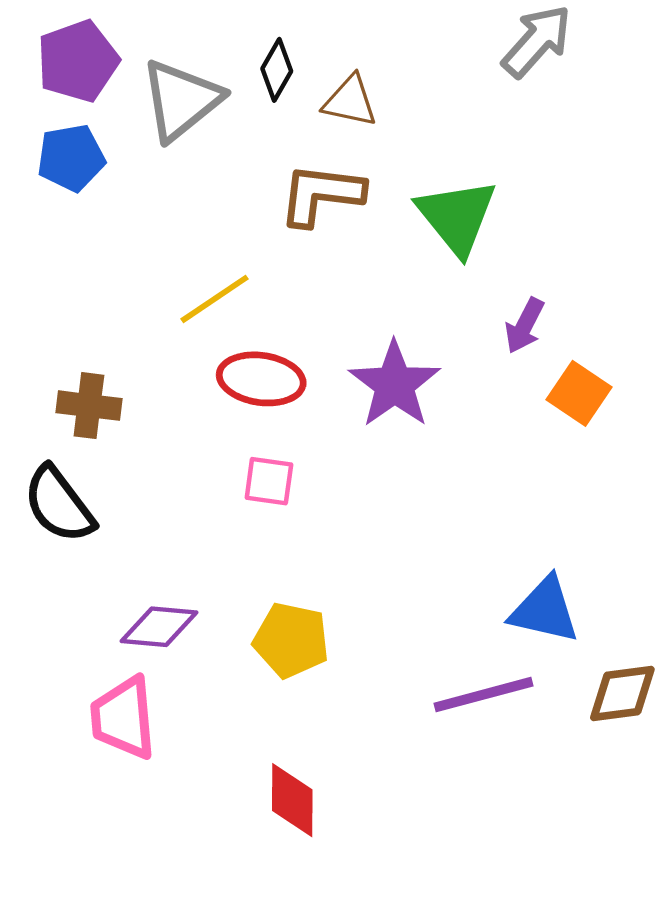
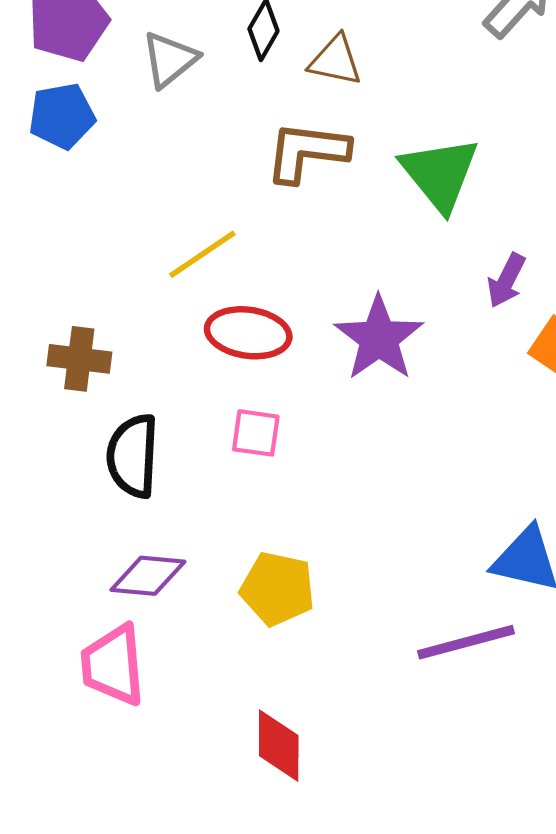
gray triangle: (181, 100) -> (170, 59), size x0.7
black semicircle: (59, 505) -> (133, 456), moved, turned 40

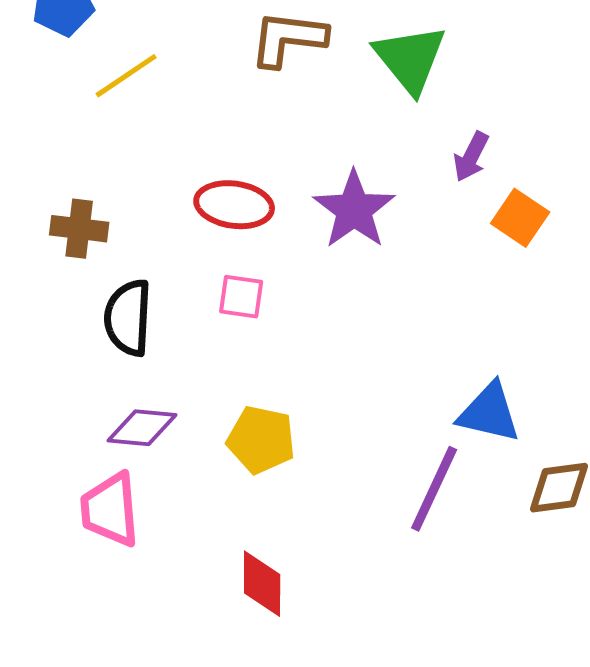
yellow line: (202, 254) -> (126, 76), moved
purple line: (466, 642) -> (434, 489), turned -50

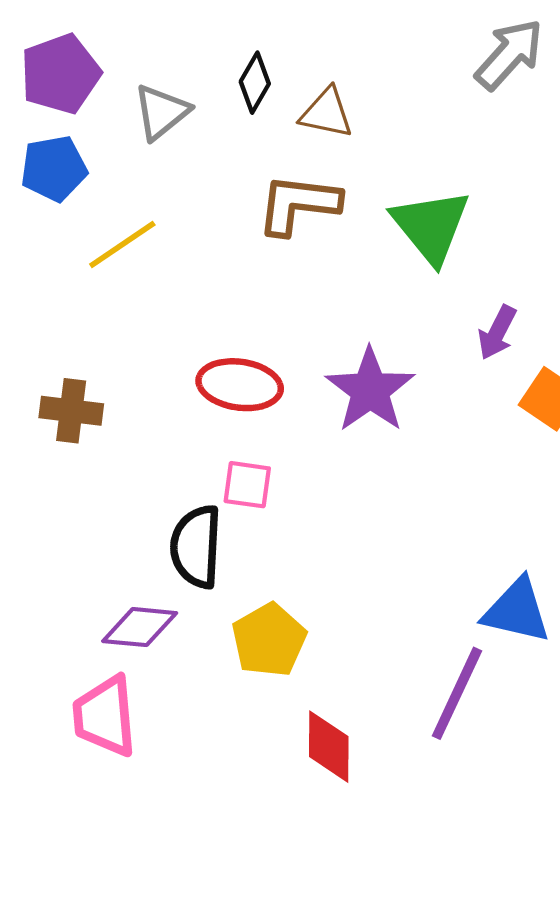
black semicircle: (128, 318) -> (196, 547), moved
yellow pentagon: (261, 440) -> (269, 640), turned 30
red diamond: (262, 584) -> (329, 747), moved

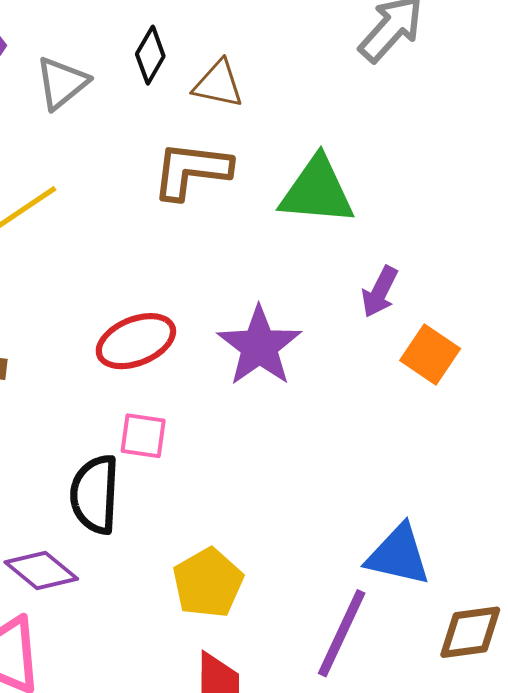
green triangle: (431, 226) -> (317, 191), turned -46
red ellipse: (240, 385) -> (136, 341), turned -30
purple diamond: (140, 627) -> (41, 571), turned 34
yellow pentagon: (269, 640) -> (208, 583), moved

